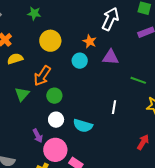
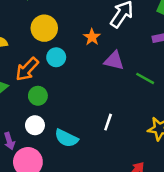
cyan circle: (80, 61) -> (56, 57), moved
green line: (138, 80) -> (145, 78), moved

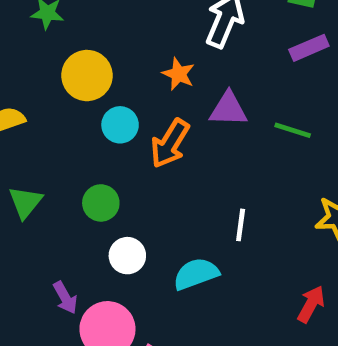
orange arrow: (27, 69) -> (170, 143), moved
white circle: (35, 125) -> (127, 256), moved
cyan semicircle: (66, 138) -> (196, 274), moved, turned 145

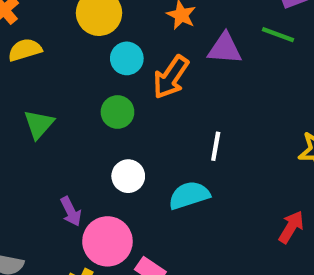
green line: (293, 130) -> (278, 35), moved
green circle: (101, 203) -> (117, 112), moved
white line: (241, 225) -> (216, 146), moved

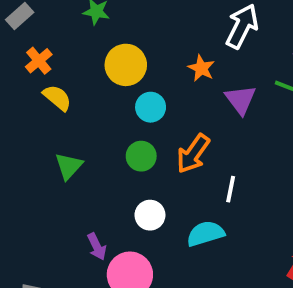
purple triangle: (225, 48) -> (240, 100), turned 48
yellow semicircle: (25, 50) -> (57, 98), turned 56
orange arrow: (171, 77) -> (193, 154), moved

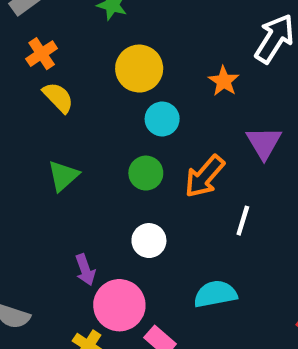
purple triangle: (240, 100) -> (264, 143), moved
cyan semicircle: (205, 234) -> (215, 294), moved

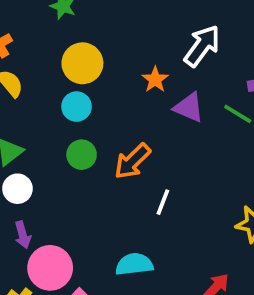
cyan circle: (162, 119) -> (77, 107), moved
purple triangle: (264, 143) -> (189, 107), moved, turned -40
white circle: (149, 241) -> (17, 189), moved

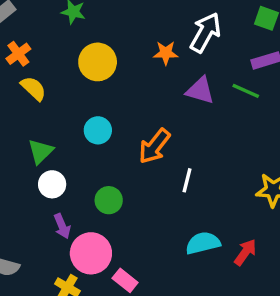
orange star: (155, 80) -> (166, 53), moved, turned -30
cyan circle: (77, 107) -> (98, 130), moved
green circle: (82, 155) -> (109, 200), moved
cyan semicircle: (134, 264) -> (203, 243), moved

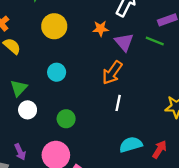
orange star: (166, 53) -> (101, 29), moved
purple triangle: (200, 90) -> (124, 42), turned 36
orange arrow: (154, 146) -> (112, 73), moved
purple arrow: (62, 226) -> (20, 152), moved

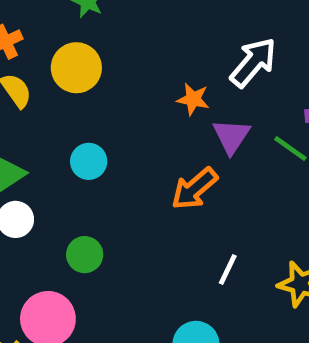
yellow circle: (54, 26) -> (76, 68), moved
white line: (118, 103) -> (228, 269), moved

